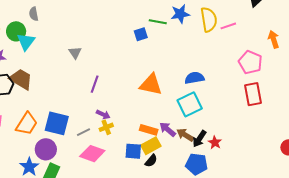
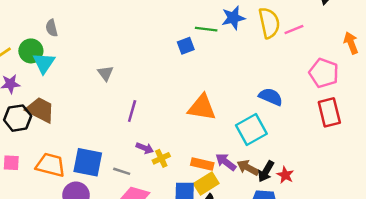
blue semicircle: (194, 78) -> (271, 97), moved, turned 36
orange trapezoid: (27, 124) -> (50, 165), turned -105
yellow cross: (106, 127) -> (161, 158), moved
gray line: (84, 132) -> (122, 171), turned 48

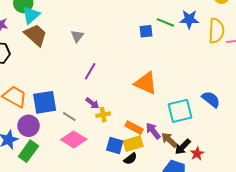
blue semicircle: (271, 97) -> (211, 99), moved
brown trapezoid: (40, 110) -> (36, 35), moved
blue square: (88, 162) -> (45, 102), turned -35

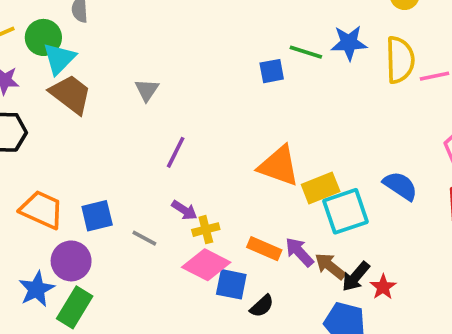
blue square: (45, 102) -> (97, 216), size x0.7
pink diamond: (74, 139) -> (206, 265), moved
yellow rectangle: (133, 144) -> (321, 188), moved

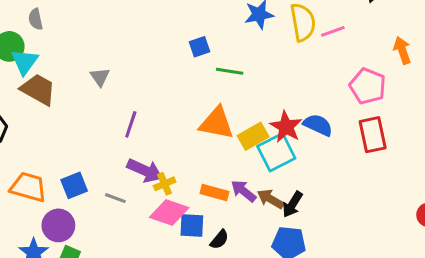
green line: (306, 52) -> (230, 71), moved
purple arrow: (184, 210) -> (145, 170), size x1.6
red star: (383, 287) -> (286, 127), moved, size x1.5

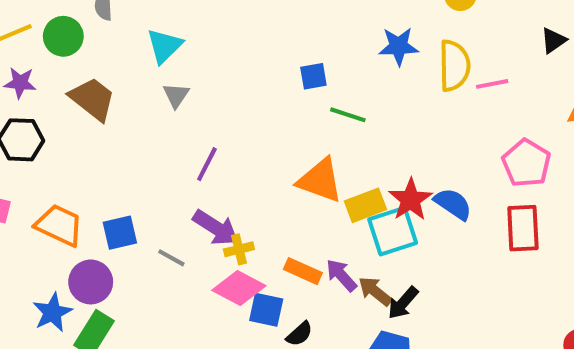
cyan triangle: (25, 62) -> (165, 46), moved

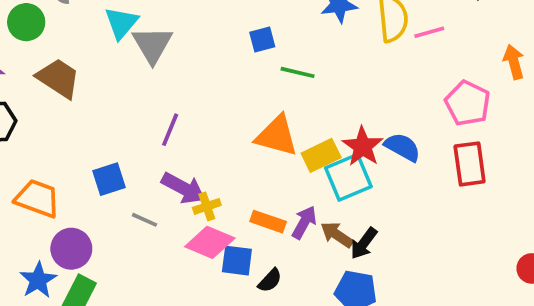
gray triangle: (176, 95) -> (152, 45), moved, size x1.6
blue square: (120, 233) -> (109, 179), moved
purple arrow: (341, 275) -> (304, 222), turned 76

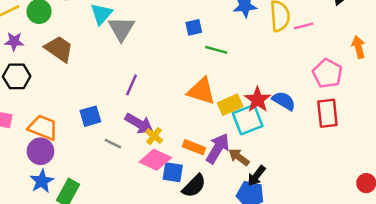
yellow cross: (207, 206) -> (154, 136), turned -35
purple arrow: (304, 222) -> (218, 148), size x1.4
black arrow: (364, 243) -> (256, 176), moved
purple circle: (71, 249) -> (40, 151), moved
black semicircle: (270, 280) -> (194, 186), size x1.5

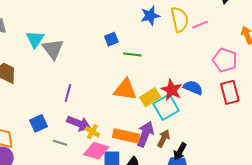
orange rectangle: (194, 147) -> (126, 136), size x1.4
brown arrow: (239, 157) -> (164, 139), turned 90

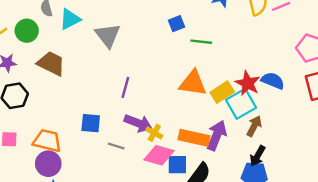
cyan triangle: (35, 39) -> (70, 19), moved, turned 30
blue square: (38, 123) -> (91, 123), turned 30
brown arrow: (164, 139) -> (254, 126), moved

